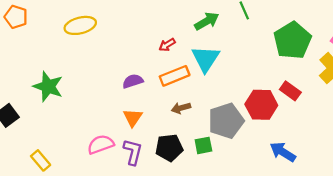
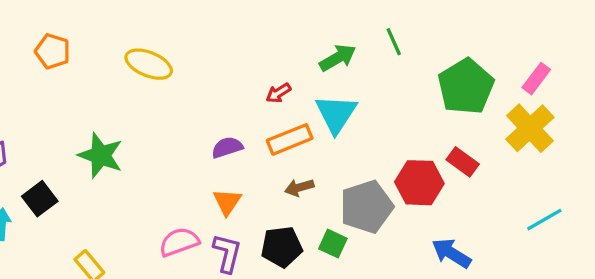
yellow ellipse: (80, 25) -> (149, 64), turned 36
green square: (203, 145) -> (333, 244), turned 36

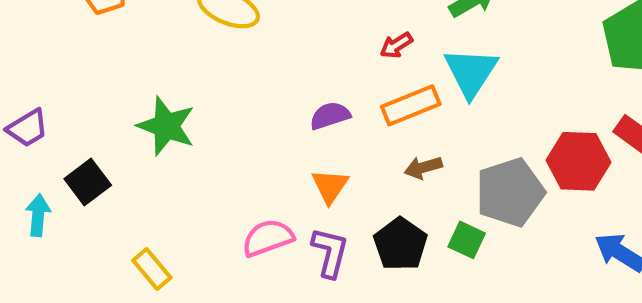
black pentagon: (282, 247) -> (400, 244), turned -30

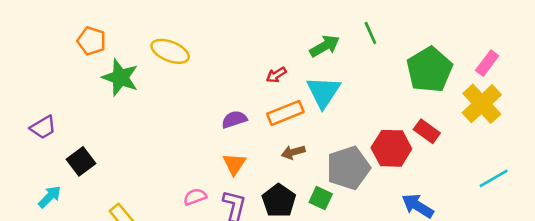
green star: (166, 126) -> (120, 78), moved
cyan arrow: (38, 215) -> (50, 197), moved, turned 40
pink semicircle: (268, 238) -> (195, 197), size x0.7

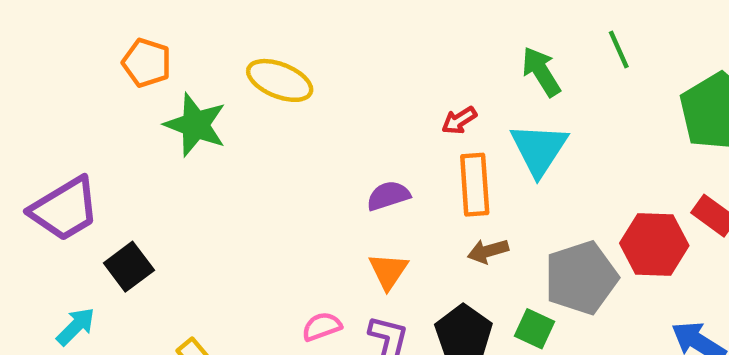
green arrow: (325, 46) -> (541, 72), turned -92
orange rectangle: (285, 113) -> (475, 185), turned -72
purple trapezoid: (43, 127) -> (65, 209), size x1.6

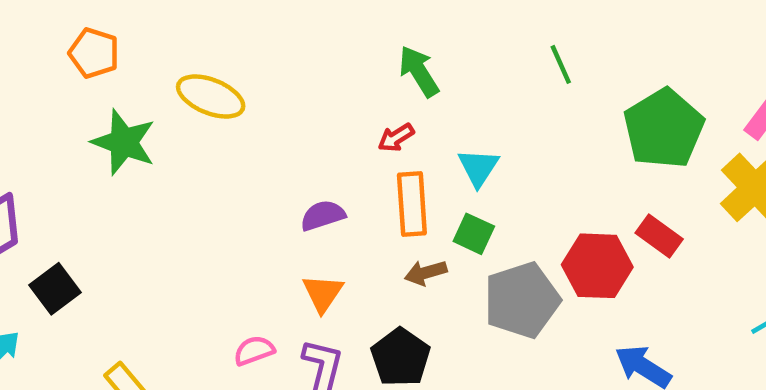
orange pentagon: (147, 63) -> (94, 53), moved
green arrow: (541, 72) -> (419, 71), moved
cyan triangle: (539, 149) -> (478, 167), size x0.7
green square: (535, 329) -> (474, 234), moved

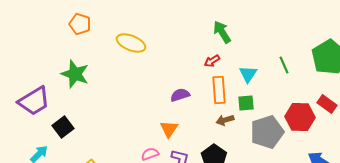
green line: (561, 64) -> (284, 65), moved
green star: (124, 142) -> (75, 74), moved
green square: (474, 234) -> (246, 103), turned -30
orange triangle: (323, 293) -> (169, 129), moved

